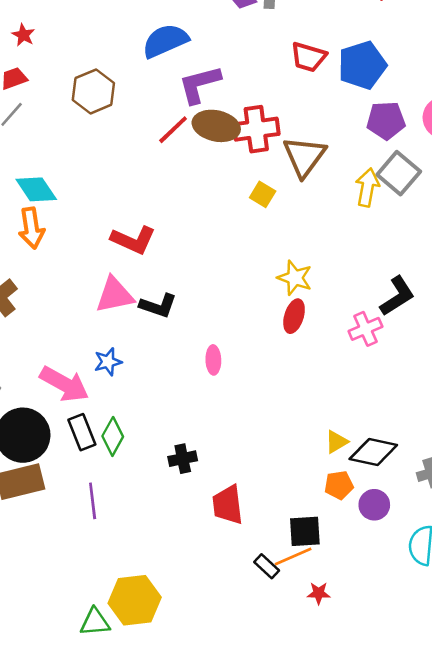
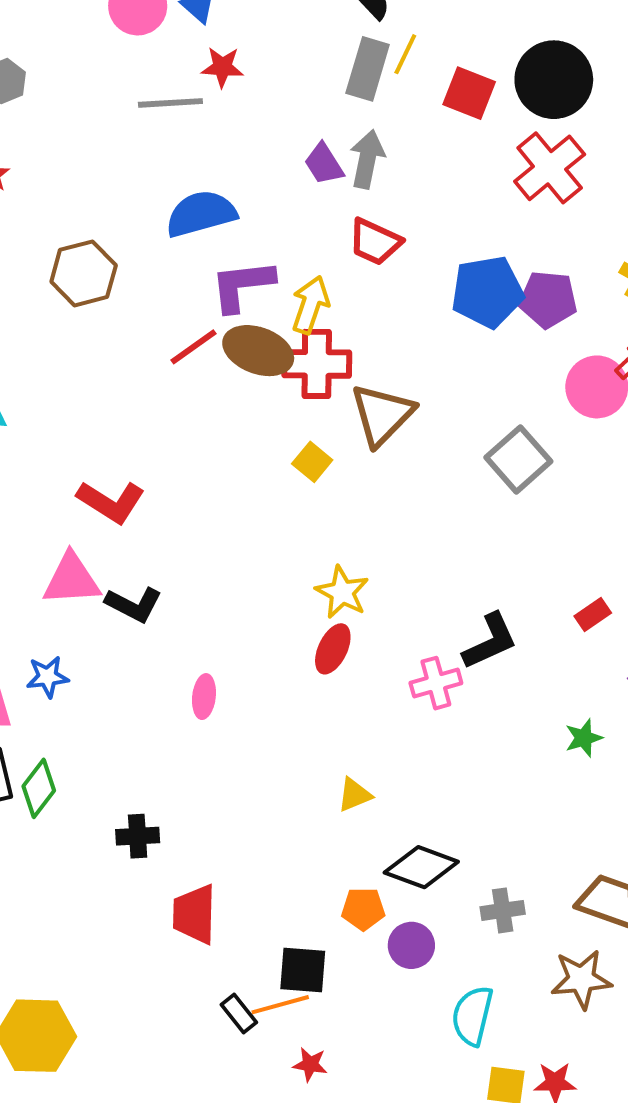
red trapezoid: (308, 57) -> (375, 242), moved
purple pentagon: (386, 120) -> (548, 299), moved
yellow arrow: (367, 187) -> (310, 305), moved
yellow triangle: (337, 442) -> (354, 795), moved

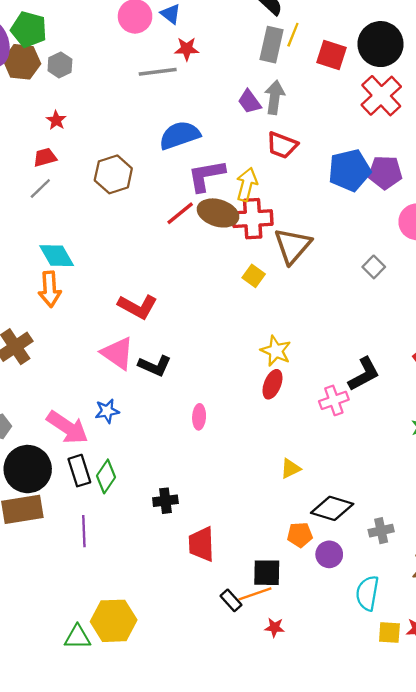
gray square: (518, 459) -> (374, 267), size x0.6
pink triangle: (72, 579) -> (118, 353), turned 42

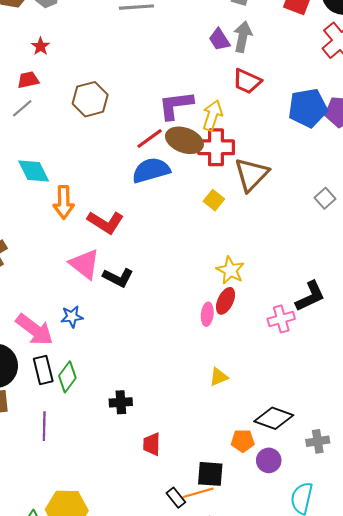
blue semicircle: (180, 135) -> (151, 170), moved
orange arrow: (50, 289) -> (64, 202), moved
pink ellipse: (199, 417) -> (207, 314), moved
yellow triangle: (290, 469) -> (219, 377), moved
red trapezoid: (201, 544) -> (152, 444), size x0.7

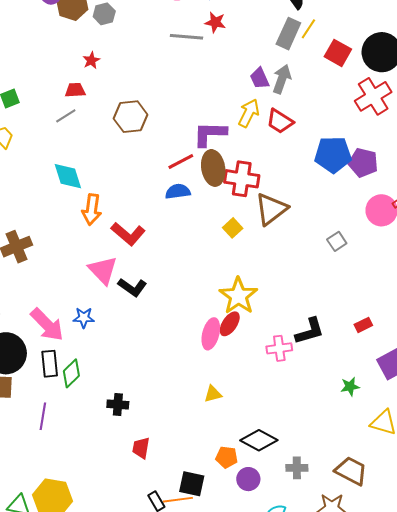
yellow arrow: (212, 115) -> (249, 113), moved
brown ellipse: (184, 140) -> (213, 168), turned 52
blue semicircle: (151, 170) -> (178, 191), size x0.7
yellow star: (230, 270) -> (238, 296), size x1.4
pink ellipse: (207, 314) -> (211, 334), size x1.4

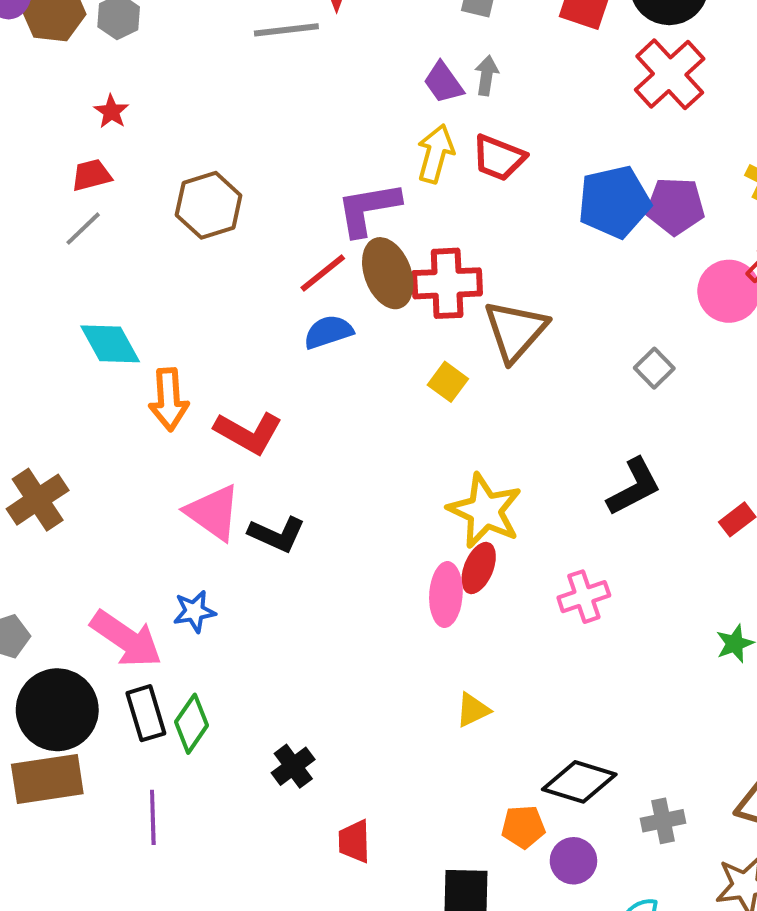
gray arrow: (282, 79) -> (487, 75), size x0.7
black L-shape: (310, 331) -> (634, 487), moved
black cross: (118, 404) -> (293, 766), turned -30

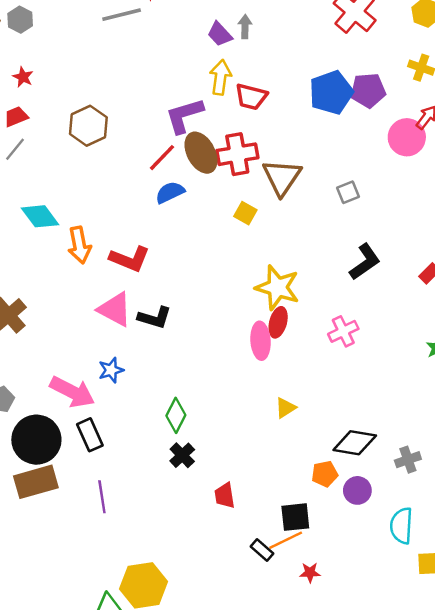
red trapezoid: (499, 158) -> (251, 97), moved
gray square: (654, 368) -> (348, 192), moved, turned 30
green diamond: (192, 724) -> (176, 415), moved

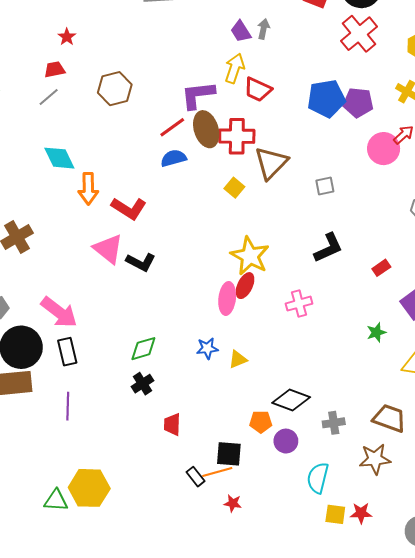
blue star: (111, 370) -> (207, 348), moved
green diamond: (176, 415) -> (143, 349), turned 36

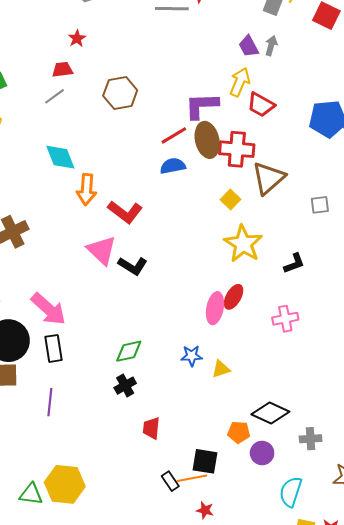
black L-shape: (328, 248) -> (294, 263), moved, size x0.7
yellow star: (250, 256) -> (243, 244), moved

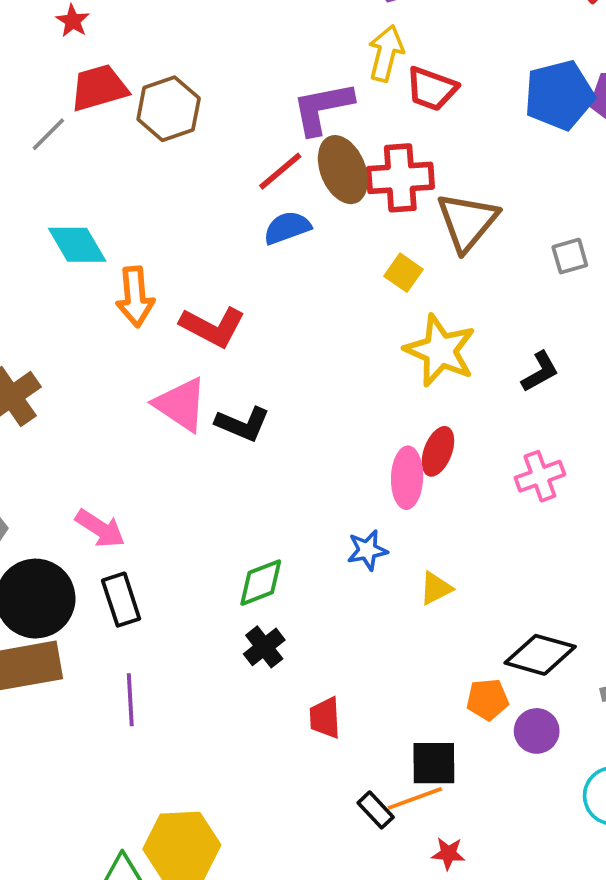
red trapezoid: (62, 70) -> (99, 88), moved, size x1.5
pink arrow: (48, 309) -> (100, 529), size x0.7
blue star: (192, 356) -> (367, 550), moved

